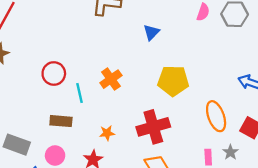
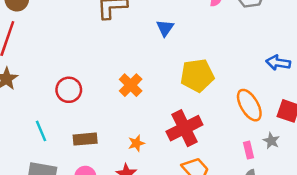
cyan line: (80, 93) -> (41, 131), moved

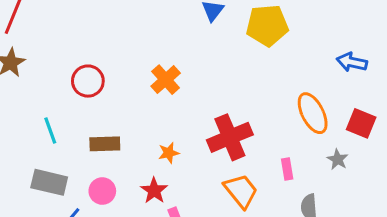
yellow pentagon: (197, 75) -> (267, 25), moved
pink rectangle: (249, 150) -> (287, 169), moved

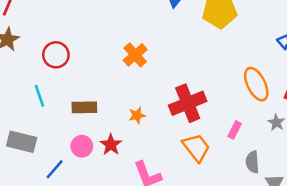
red circle: (88, 81) -> (56, 55), moved
pink rectangle: (287, 169) -> (235, 130), turned 36
gray rectangle: (49, 182) -> (22, 142), moved
red star: (154, 191) -> (111, 145), moved

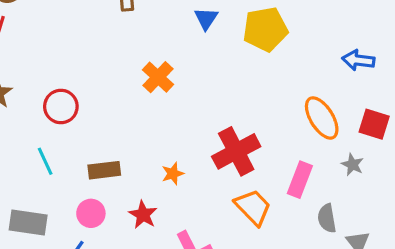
orange cross: (135, 55) -> (158, 77), moved
pink rectangle: (235, 130) -> (300, 180), size x1.5
pink circle: (82, 146) -> (91, 213), moved

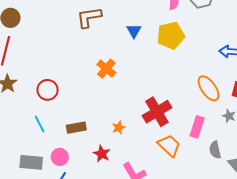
pink circle: (91, 213) -> (60, 157), moved

